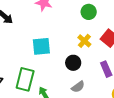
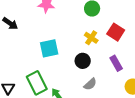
green rectangle: (25, 79) -> (37, 83), turned -35

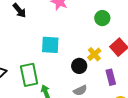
yellow cross: (91, 38) -> (94, 54), moved

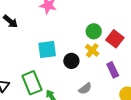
green circle: (102, 18) -> (94, 31), moved
black circle: (79, 66) -> (71, 61), moved

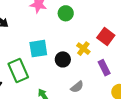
green circle: (94, 31) -> (66, 13), moved
green rectangle: (32, 83) -> (18, 71), moved

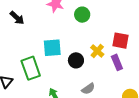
red square: (106, 37) -> (120, 41), turned -30
purple rectangle: (104, 68) -> (117, 62), moved

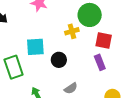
green circle: (82, 15) -> (90, 15), moved, size x1.5
yellow cross: (97, 51) -> (72, 31), moved, turned 32

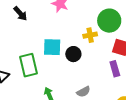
black circle: (59, 60) -> (73, 54), moved

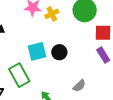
yellow cross: (90, 35) -> (52, 14), moved

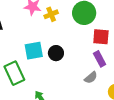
gray semicircle: (79, 86) -> (91, 78), moved

